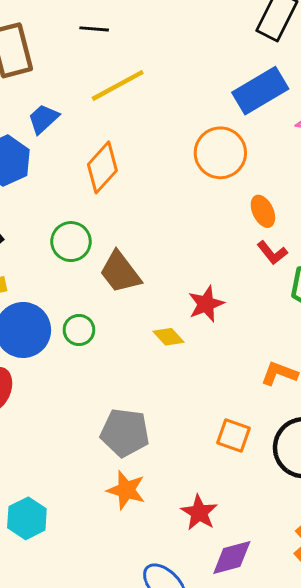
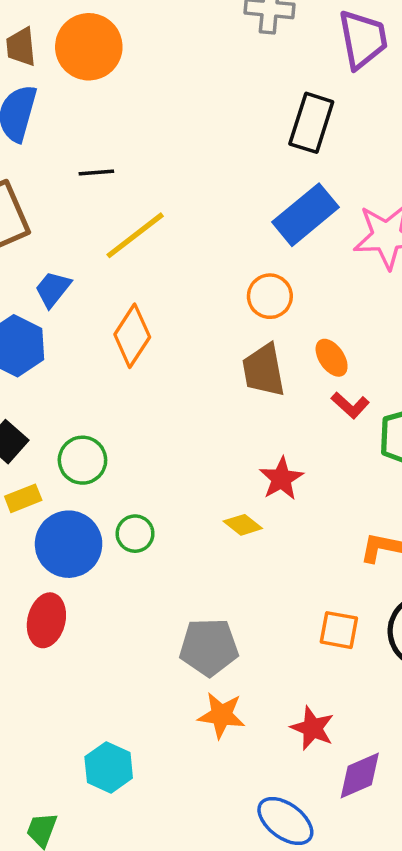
orange circle: (220, 153) -> (270, 296), size x0.7
green circle: (71, 242) -> (82, 460), moved
brown trapezoid: (120, 272) -> (264, 370), moved, turned 36

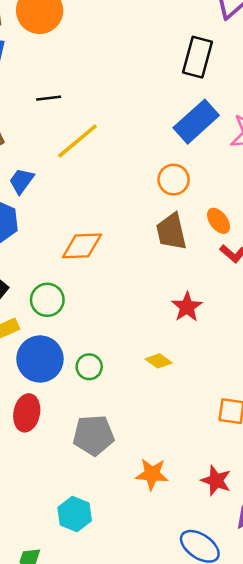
orange diamond: (132, 336) -> (82, 246), moved, turned 57
yellow diamond: (243, 525) -> (159, 361), moved
green circle: (135, 534) -> (89, 367), moved
gray pentagon: (209, 647) -> (94, 435), moved

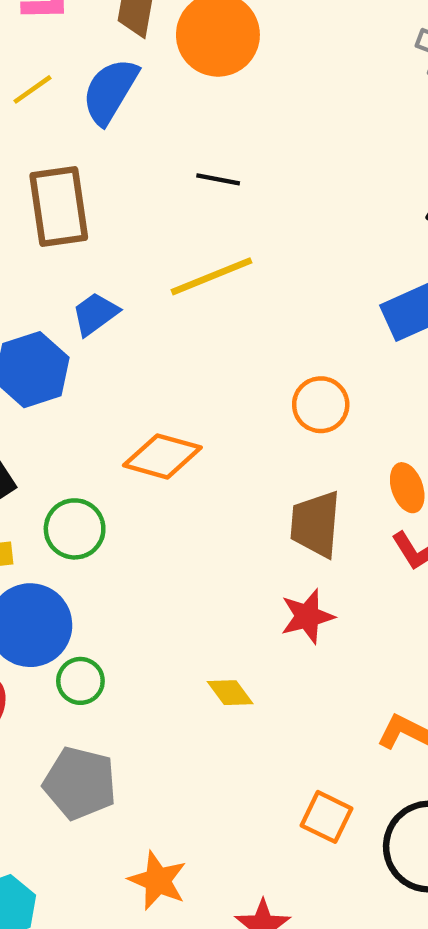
black line: (49, 98) -> (218, 179), moved
orange circle: (174, 180) -> (321, 405), moved
brown trapezoid: (171, 232) -> (315, 524), moved
green circle: (89, 367) -> (80, 681), moved

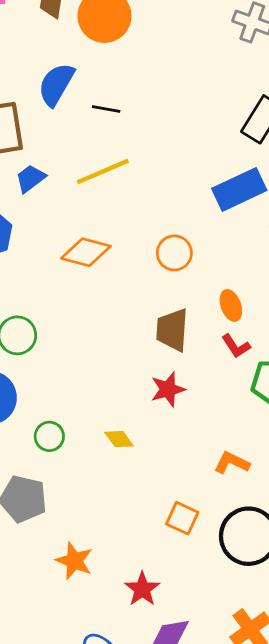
blue semicircle: (110, 91) -> (56, 84), moved
blue trapezoid: (95, 314) -> (31, 178), moved
orange diamond: (162, 456) -> (86, 252), moved
green circle: (80, 681) -> (49, 436), moved

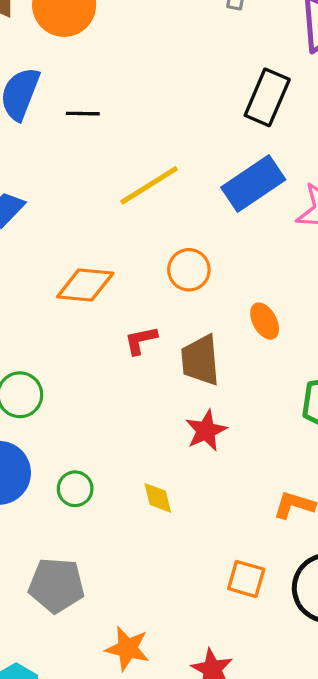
yellow line: (103, 171) -> (149, 185), moved
red L-shape: (236, 346) -> (141, 340), moved, turned 120
green circle: (49, 436) -> (75, 489), moved
yellow diamond: (119, 439) -> (158, 498), turned 32

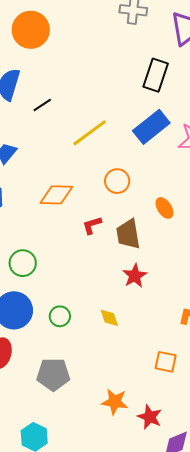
black line: (83, 114) -> (42, 105), moved, turned -30
orange star: (127, 648) -> (115, 402), moved

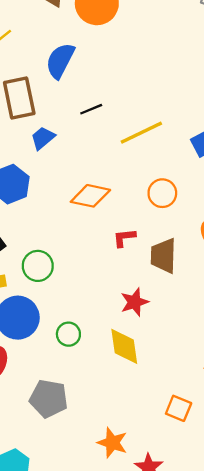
black line: (42, 105) -> (91, 109), moved
red star: (135, 276) -> (134, 302), moved
yellow diamond: (109, 318) -> (124, 346), size x1.6

